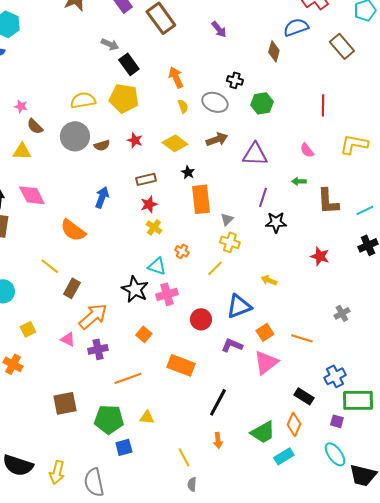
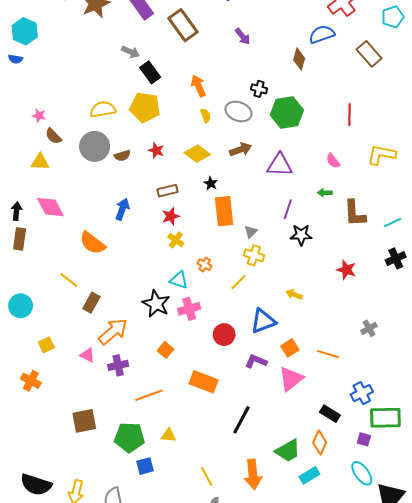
green hexagon: (262, 103) -> (287, 113), size x1.4
orange arrow: (218, 440) -> (253, 474), moved, size x1.8

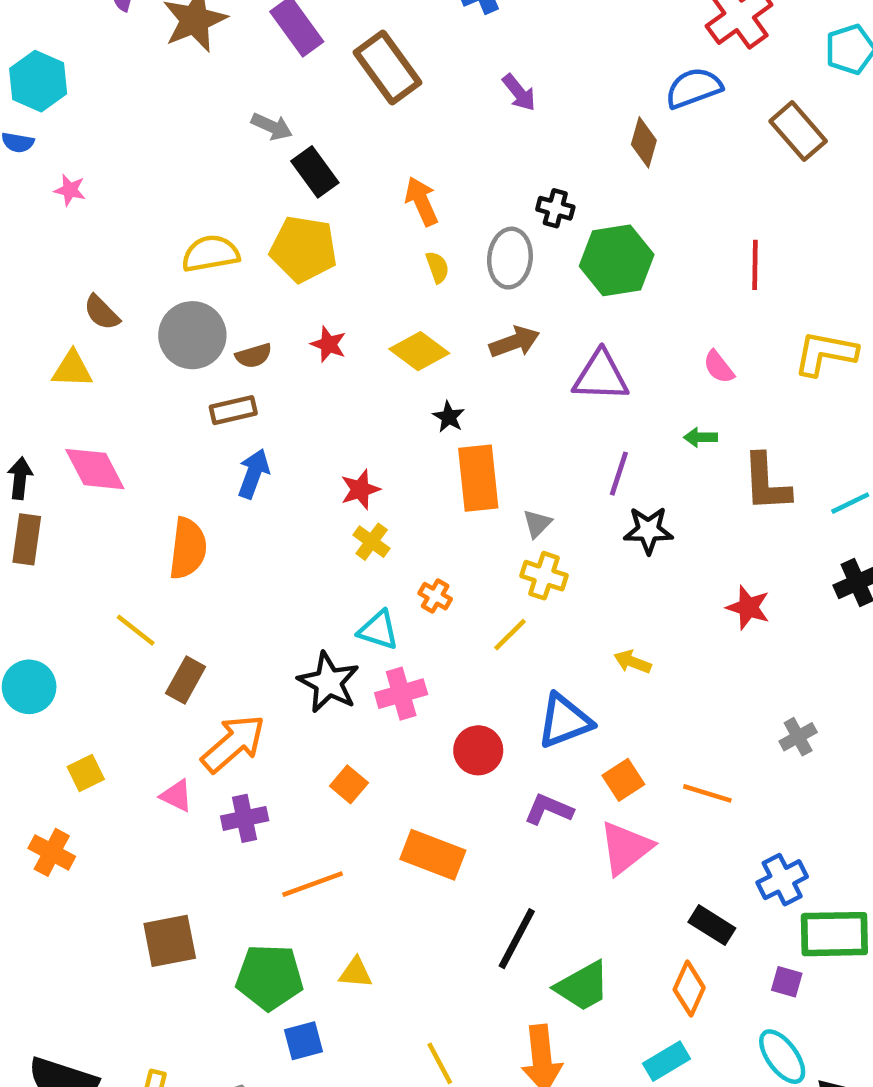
gray ellipse: (238, 111) -> (510, 258), turned 75
pink star: (39, 116) -> (70, 190), moved
brown rectangle: (168, 191) -> (233, 410), moved
orange semicircle: (93, 243) -> (188, 548), turned -120
green trapezoid: (288, 451) -> (583, 986), moved

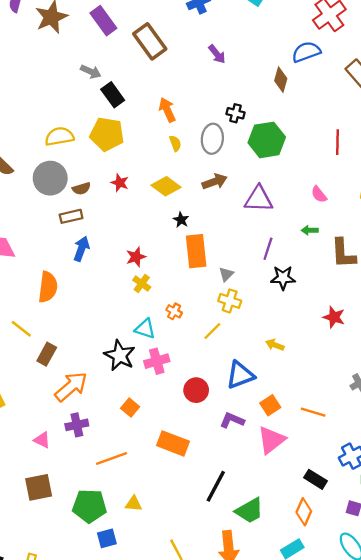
pink triangle: (177, 796) -> (42, 440), moved

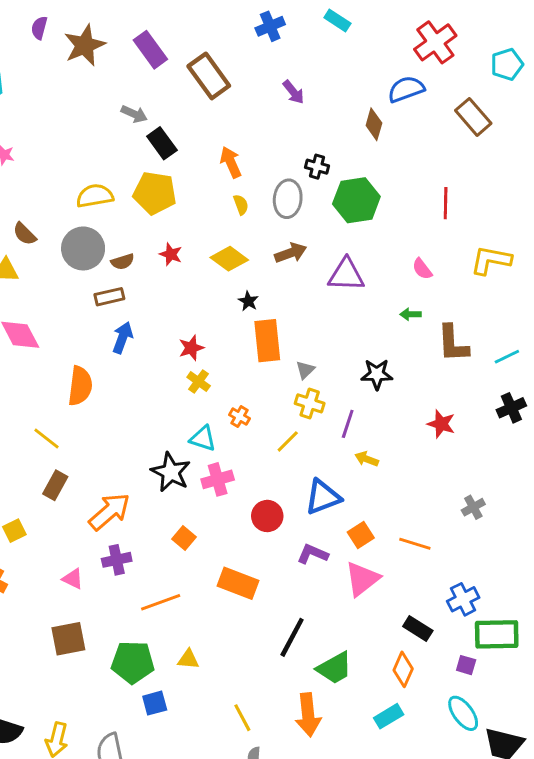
purple line: (268, 249) -> (348, 424), moved
brown rectangle: (47, 354) -> (55, 485), moved

